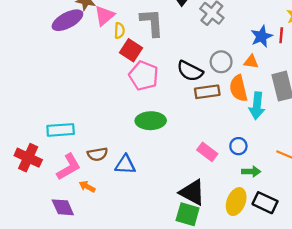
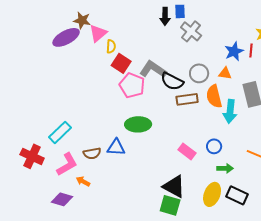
gray L-shape: (152, 22) -> (153, 69), moved, turned -52
cyan rectangle: (61, 130) -> (60, 132), turned -40
blue triangle: (125, 165) -> (116, 147), moved
purple diamond: (63, 207) -> (62, 199), turned -50

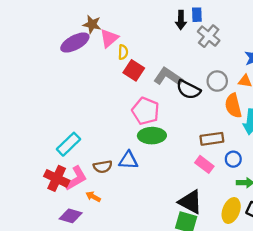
pink pentagon: (132, 85) -> (146, 111), moved
brown rectangle: (187, 99) -> (212, 139), moved
red cross: (32, 156) -> (57, 178), moved

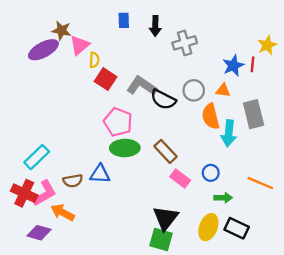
blue rectangle: (197, 15) -> (124, 20), moved
gray cross: (209, 36) -> (185, 43), turned 35
brown rectangle: (212, 139) -> (165, 151), moved, turned 55
orange arrow: (93, 197) -> (63, 212), size x1.5
black triangle: (190, 202) -> (165, 218), turned 40

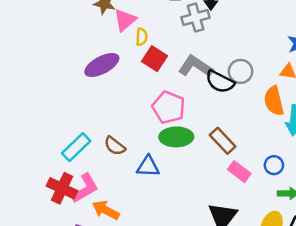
gray cross: (185, 43) -> (196, 17), moved
purple ellipse: (43, 50) -> (102, 65), moved
gray circle: (194, 90) -> (241, 71), moved
brown semicircle: (73, 181) -> (115, 146), moved, turned 48

